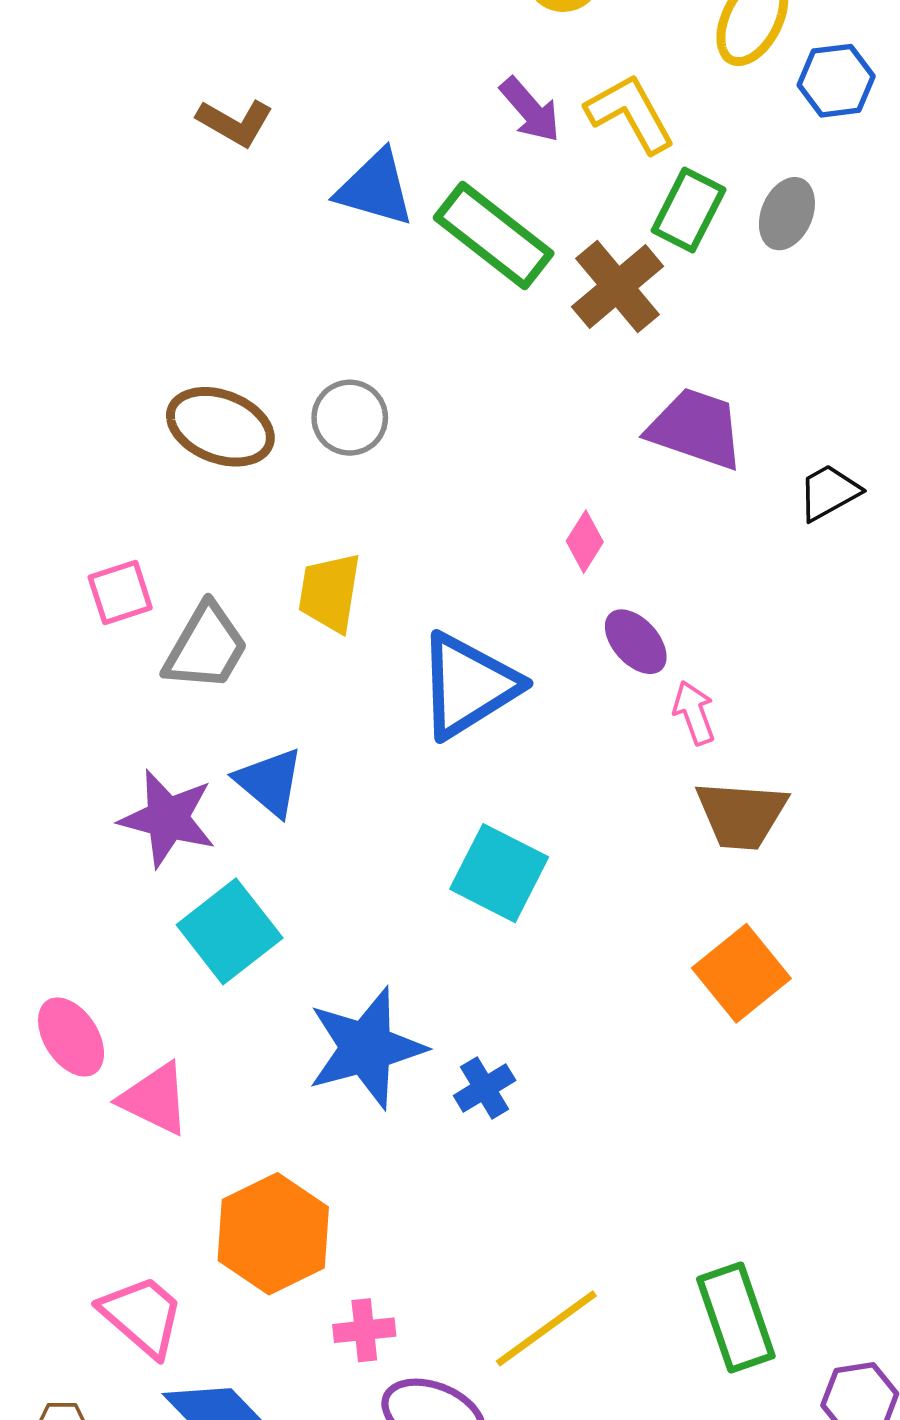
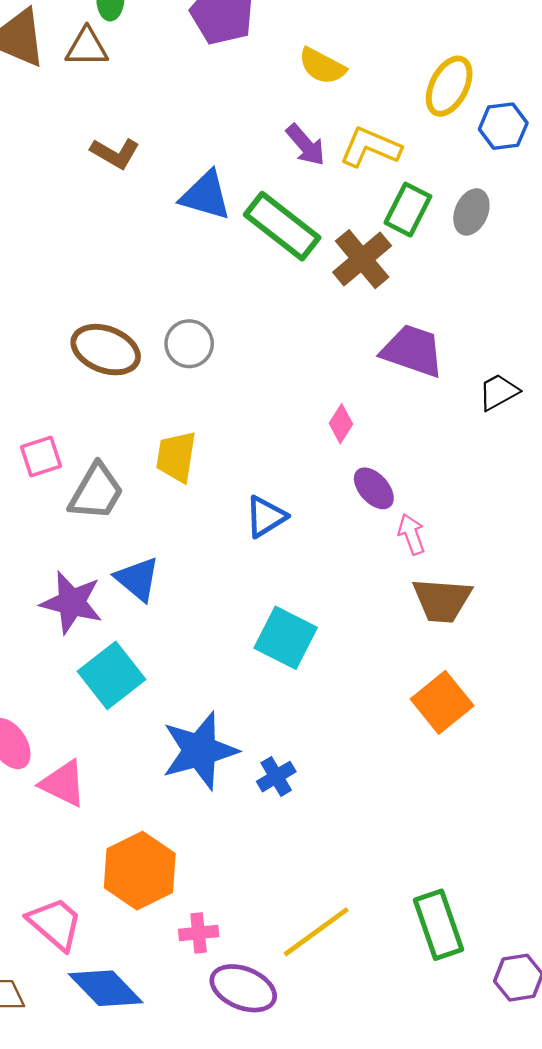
yellow L-shape: (630, 113) -> (370, 147), turned -38
blue triangle: (468, 685) -> (266, 517), size x0.6

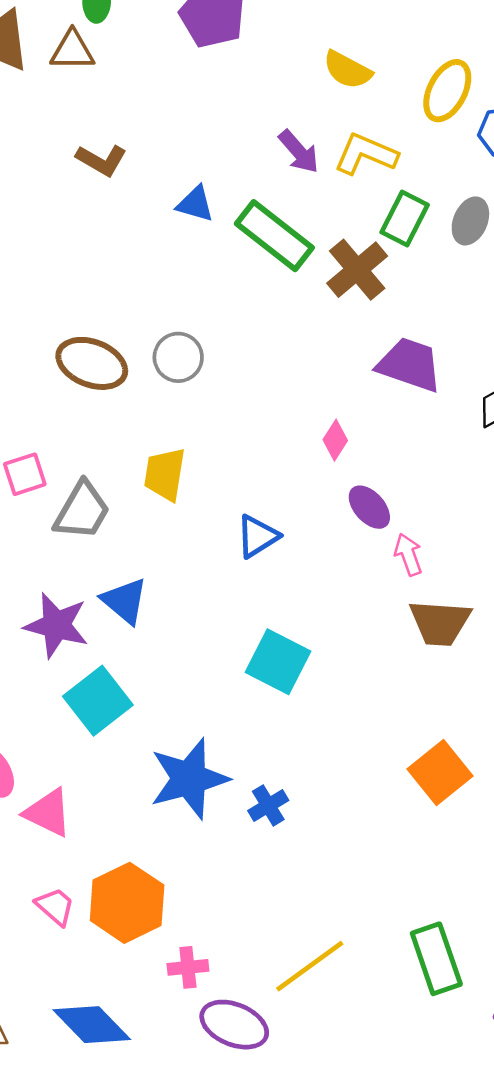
yellow semicircle: (322, 66) -> (347, 70), moved
blue triangle: (206, 195) -> (195, 204), size x0.7
orange square: (442, 702) -> (440, 773), moved
pink trapezoid: (55, 924) -> (55, 906), moved, size x0.7

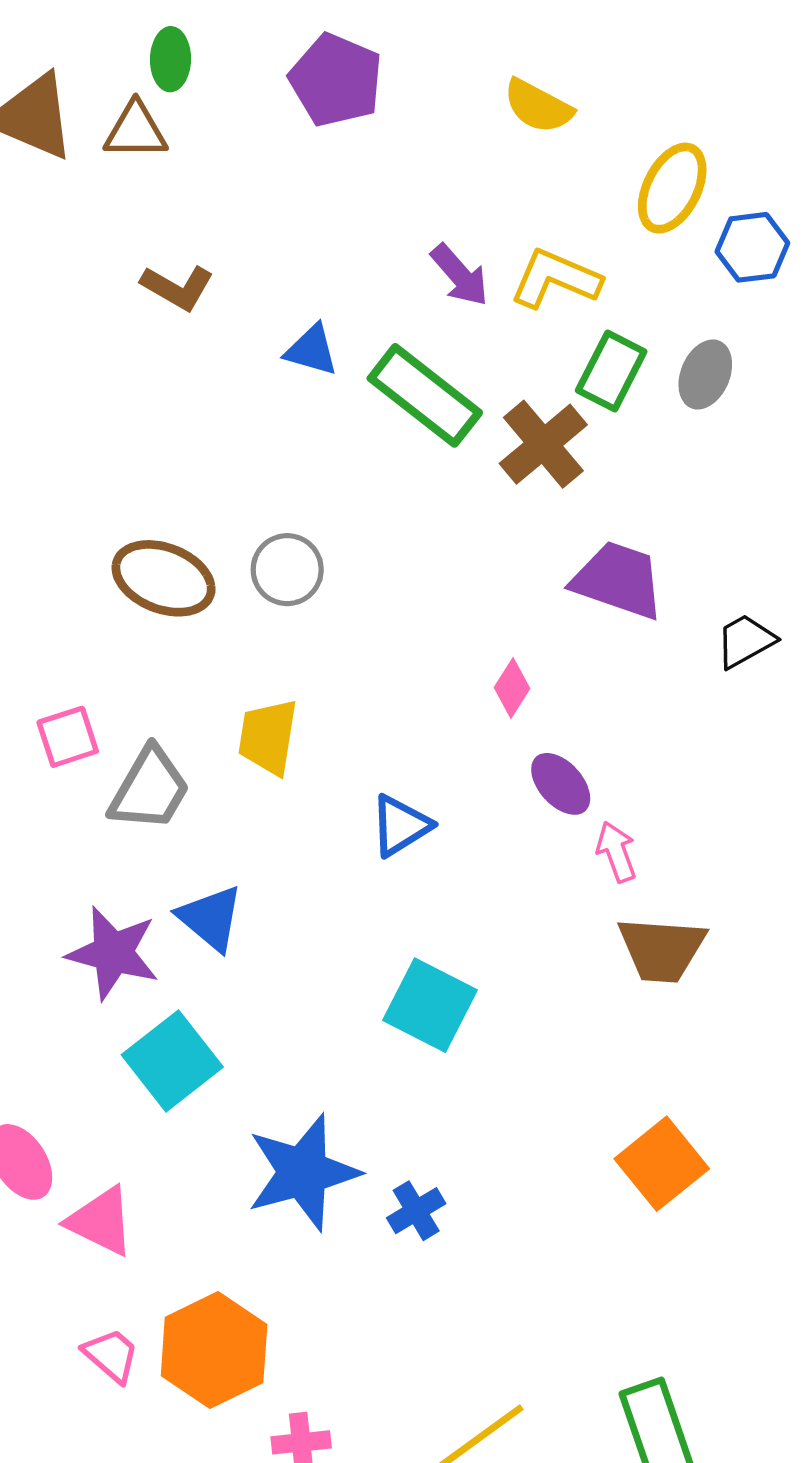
yellow semicircle: (347, 70) -> (538, 106), moved

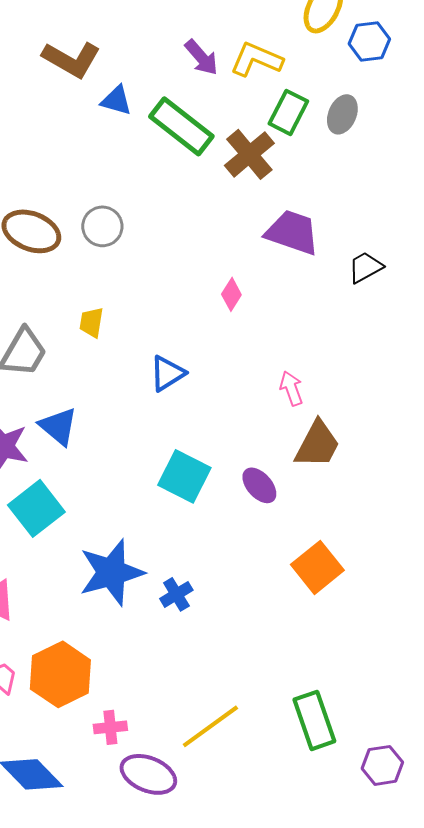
brown L-shape: (177, 287) -> (71, 59), moved, size x1.4
yellow trapezoid: (268, 737) -> (91, 322), size x0.7
purple ellipse: (561, 784) -> (259, 485), moved
brown trapezoid: (662, 949) -> (317, 444), turned -66

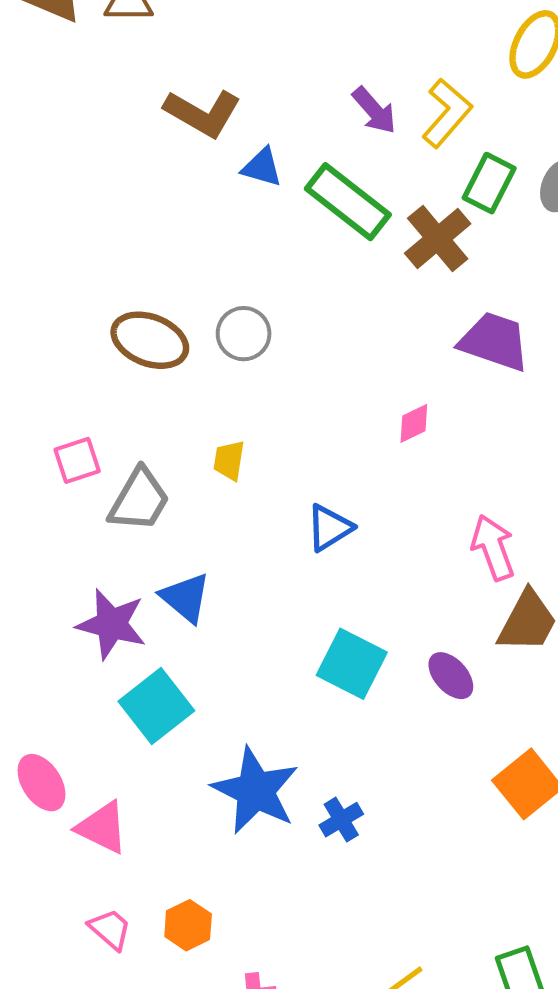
yellow L-shape: (256, 59) -> (447, 113), turned 108
pink diamond: (231, 294) -> (414, 423), turned 32
pink arrow: (291, 388) -> (493, 548), size x1.4
blue star: (111, 572) -> (255, 791), turned -30
orange hexagon: (60, 674) -> (188, 925), size x0.6

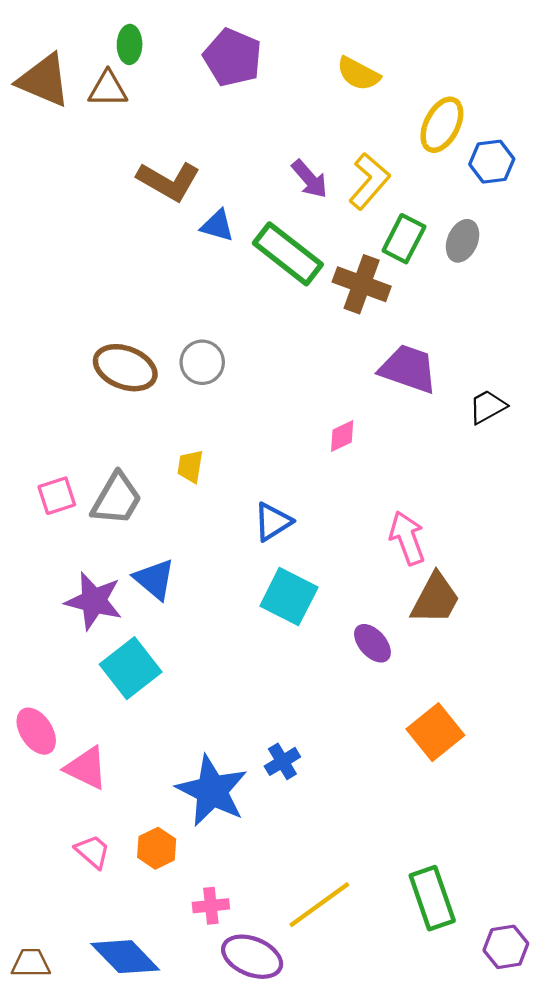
brown cross: (438, 239) -> (362, 284), turned -30
pink square: (77, 460) -> (57, 496), moved
cyan square: (352, 664) -> (289, 597), moved
blue star: (255, 791) -> (212, 791), moved

